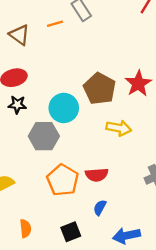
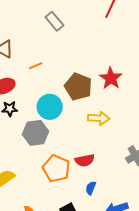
orange line: (55, 24) -> (36, 66), moved

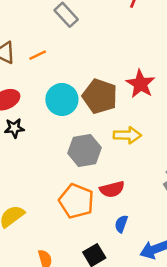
orange line: (36, 66) -> (38, 55), moved
cyan circle: (50, 107) -> (62, 99), moved
gray hexagon: (36, 133) -> (85, 150), moved

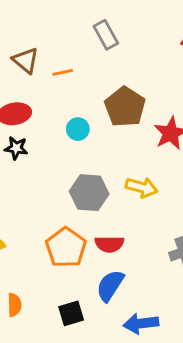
brown pentagon: (100, 96) -> (125, 107), moved
cyan circle: (62, 99) -> (78, 129), size x0.6
blue semicircle: (121, 224) -> (110, 286), size x1.6

